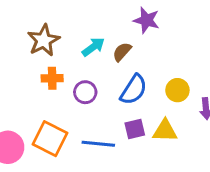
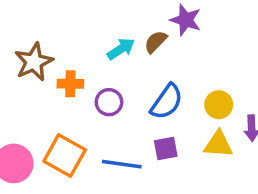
brown star: (43, 40) -> (34, 62), moved
brown semicircle: (122, 52) -> (156, 42), moved
yellow triangle: (165, 131) -> (218, 144), moved

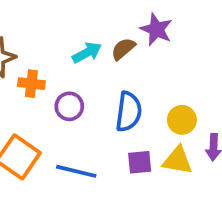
blue semicircle: (167, 102) -> (129, 112), turned -33
purple square: (166, 149) -> (140, 162), moved

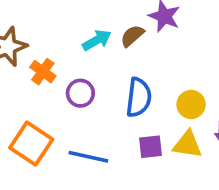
orange cross: (31, 84) -> (43, 72), turned 30

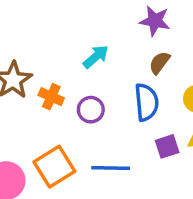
brown semicircle: (132, 36) -> (160, 63), moved
orange square: (31, 144) -> (54, 167), turned 36

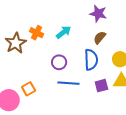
orange cross: (51, 97) -> (37, 33), moved
orange square: (54, 167) -> (29, 89), moved, size x0.6
blue line: (111, 168) -> (68, 83), moved

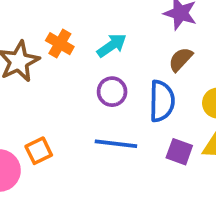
purple circle: (59, 62) -> (112, 92), moved
purple square: (101, 86) -> (179, 152), turned 32

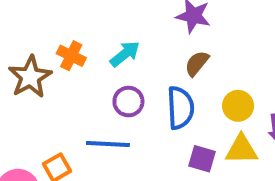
blue line: (116, 144) -> (108, 144), moved

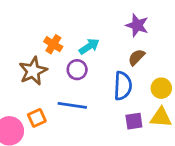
brown star: (30, 77) -> (33, 71), moved
purple circle: (128, 102) -> (77, 70), moved
purple square: (202, 159) -> (134, 121), turned -30

